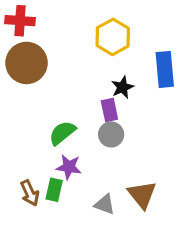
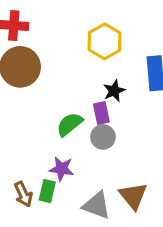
green semicircle: (62, 133) -> (70, 124), moved
gray triangle: (105, 204) -> (97, 205), size x1.4

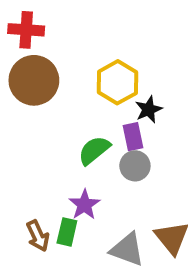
yellow hexagon: (105, 41) -> (117, 82), moved
purple star: (62, 169) -> (84, 205), turned 30

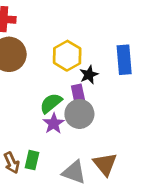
gray circle: (135, 166) -> (79, 114), size x1.4
purple star: (84, 205) -> (54, 123), moved

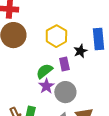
black star: (89, 75) -> (80, 51), moved
gray circle: (79, 114) -> (65, 92), moved

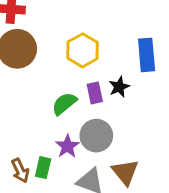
black star: (80, 51) -> (119, 87), moved
purple star: (46, 86) -> (67, 146), moved

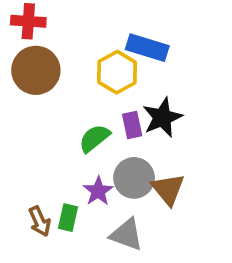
blue rectangle: (147, 55) -> (147, 48), moved, turned -68
black star: (119, 87) -> (162, 117), size x1.5
brown triangle: (125, 172) -> (168, 189), moved

